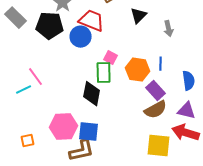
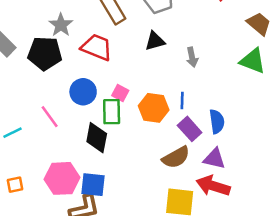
black triangle: (139, 16) -> (155, 41), turned 30
blue circle: (81, 37) -> (83, 92), moved
pink line: (36, 77) -> (50, 117), moved
purple rectangle: (156, 91) -> (190, 129), moved
orange square: (28, 141) -> (15, 185), moved

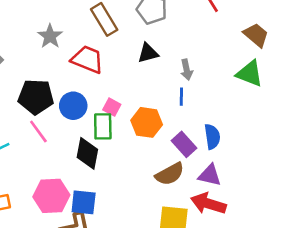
black pentagon: (45, 53) -> (36, 97), moved
blue line: (182, 100) -> (181, 97), moved

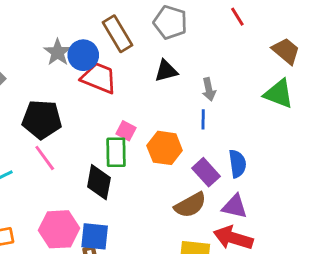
blue circle: (73, 106) -> (83, 55), moved

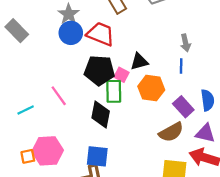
blue circle: (83, 55) -> (71, 33), moved
black triangle: (166, 71) -> (139, 62), moved
black pentagon: (42, 119) -> (99, 70), moved
pink hexagon: (59, 229) -> (48, 151), moved

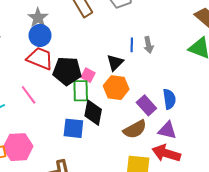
red trapezoid: (101, 34) -> (40, 58), moved
black triangle: (139, 62) -> (115, 63), moved, turned -30
blue line: (181, 66) -> (132, 45), moved
black diamond: (101, 114) -> (93, 113), moved
blue square: (97, 156) -> (73, 128), moved

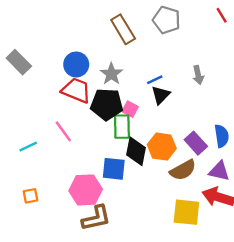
gray star: (38, 18) -> (111, 74), moved
blue line: (132, 45) -> (155, 80), moved, turned 64
orange hexagon: (116, 88) -> (162, 147), moved
pink hexagon: (18, 147) -> (86, 190), moved

